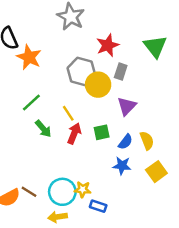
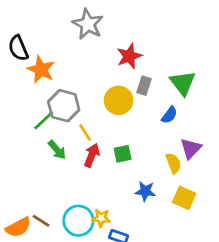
green triangle: (155, 47) -> (183, 83), moved
gray hexagon: (81, 72) -> (64, 106), moved
purple triangle: (127, 106) -> (191, 148), moved
blue semicircle: (125, 142) -> (169, 115), moved
yellow square: (156, 172) -> (184, 198), turned -30

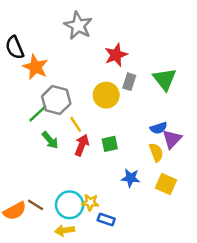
blue semicircle: (169, 115) -> (159, 128), moved, turned 35

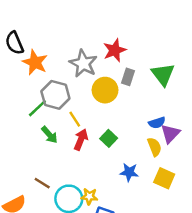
gray star: (78, 26) -> (83, 64), moved
green square: (110, 144) -> (109, 138), turned -35
brown line: (35, 205) -> (42, 183), moved

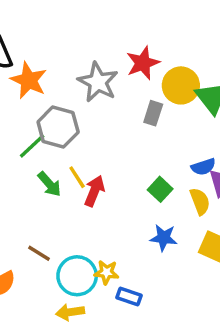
gray rectangle: (128, 77) -> (153, 113), moved
yellow circle: (105, 90) -> (181, 85), moved
yellow line: (75, 119) -> (77, 177), moved
green square: (109, 138) -> (160, 189), moved

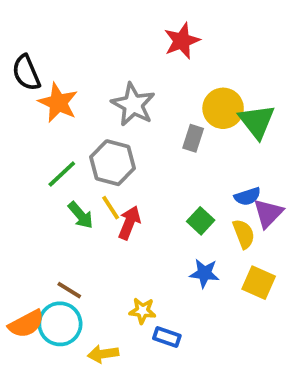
red star: (143, 63) -> (182, 41), moved
gray hexagon: (58, 127) -> (112, 163), moved
cyan circle: (77, 276) -> (60, 324), moved

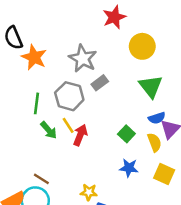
yellow circle: (223, 108) -> (142, 46), moved
green triangle: (257, 121) -> (151, 86), moved
gray rectangle: (193, 138) -> (100, 83), moved, turned 35
green line: (62, 174) -> (37, 103), turned -40

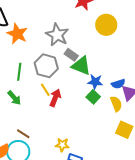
gray rectangle: (100, 83) -> (71, 55), turned 72
green triangle: (151, 86) -> (81, 66), moved, turned -30
green arrow: (49, 130) -> (14, 98), moved
blue star: (129, 168) -> (95, 82), moved

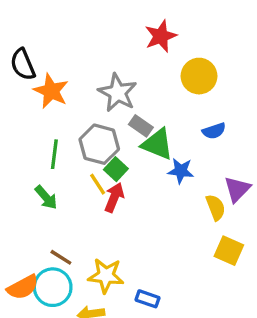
blue semicircle: (118, 84) -> (214, 131), moved
green square: (93, 97) -> (116, 169), moved
yellow star: (62, 145) -> (106, 276), moved, size x1.5

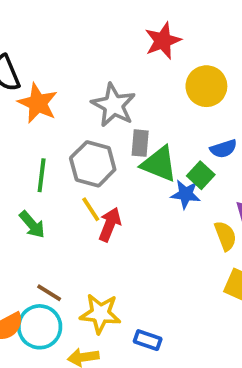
gray rectangle: (141, 126) -> (140, 143), turned 60
green square: (116, 169) -> (201, 175), moved

